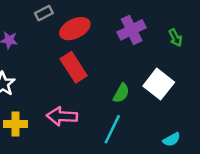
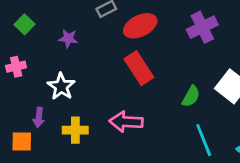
cyan line: (112, 129) -> (204, 140), moved, turned -48

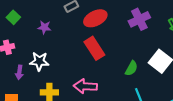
white star: (61, 86) -> (39, 61), turned -30
purple arrow: (39, 117) -> (19, 72), moved

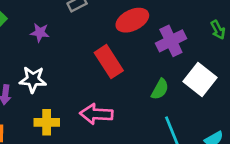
red ellipse: (95, 18) -> (132, 20), moved
purple cross: (139, 19) -> (171, 41), moved

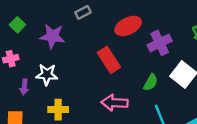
purple star: (40, 33) -> (52, 36), size x1.6
pink arrow: (96, 114) -> (115, 103), moved

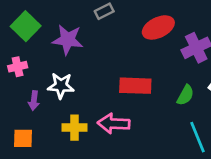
green square: (17, 25) -> (26, 26), size x1.5
red rectangle: (109, 60) -> (135, 86), moved, turned -55
pink arrow: (115, 103) -> (114, 124), moved

